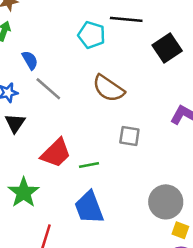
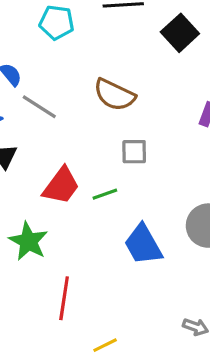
cyan pentagon: (91, 35) -> (57, 22), moved
gray square: (129, 136) -> (134, 152), moved
blue trapezoid: (89, 208) -> (143, 245), moved

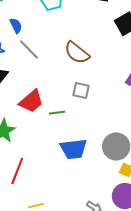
blue trapezoid: (143, 245) -> (73, 149), turned -80

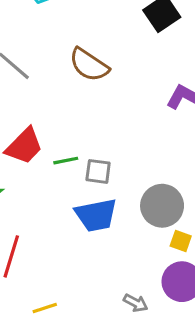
gray square: (81, 91) -> (98, 171), moved

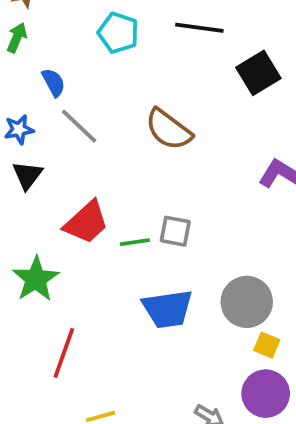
gray square: (98, 171) -> (175, 231), moved

